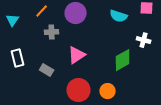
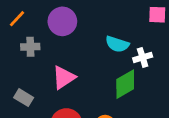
cyan semicircle: (119, 16) -> (117, 44), moved
white cross: (144, 40) -> (143, 57), moved, turned -32

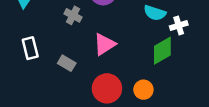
gray cross: (30, 47) -> (73, 15), turned 30

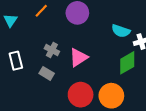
gray cross: (73, 15) -> (52, 50), moved
orange circle: (143, 90) -> (111, 96), size x1.5

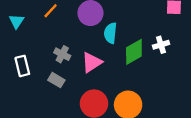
cyan semicircle: (121, 31) -> (110, 33), moved, turned 78
green diamond: (127, 63) -> (134, 52), moved

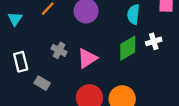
cyan semicircle: (110, 33) -> (133, 14), moved
gray rectangle: (56, 80) -> (42, 83), moved

